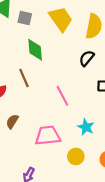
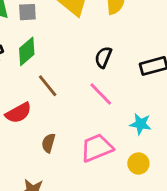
green diamond: (35, 50) -> (27, 51), moved, turned 70
black semicircle: (87, 58) -> (103, 57), moved

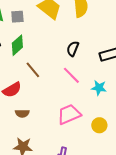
cyan star: (141, 124) -> (99, 88), moved
brown semicircle: (48, 143) -> (22, 113), moved, turned -104

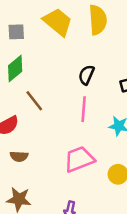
pink line: (71, 75) -> (84, 109), turned 48

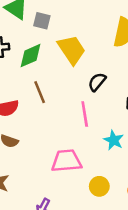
yellow trapezoid: (58, 22) -> (72, 50), moved
pink line: (84, 109) -> (85, 114), turned -30

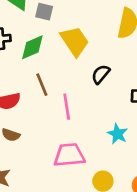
pink line: (85, 114) -> (67, 107), moved

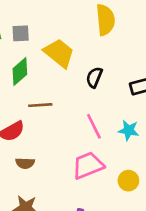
brown line: (42, 85) -> (40, 105), turned -55
pink line: (67, 107) -> (94, 126), moved

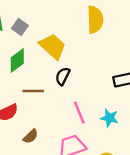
gray square: (21, 33) -> (20, 27), turned 35
black semicircle: (94, 77) -> (63, 76), moved
brown semicircle: (25, 163) -> (31, 136), moved, turned -49

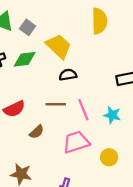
green diamond: (17, 60) -> (25, 59), turned 30
black semicircle: (63, 76) -> (68, 75), turned 54
brown line: (33, 91) -> (56, 104), moved

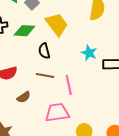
black semicircle: (68, 75) -> (44, 51), moved, turned -105
cyan star: (112, 115) -> (89, 53), moved

